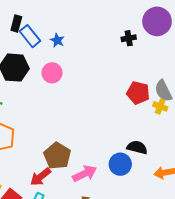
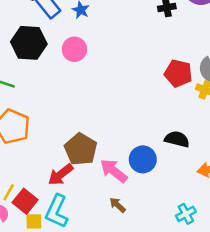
blue circle: (120, 164) -> (143, 159), moved
pink arrow: (85, 174) -> (114, 171), turned -115

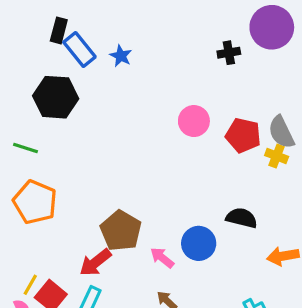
pink circle: (74, 49) -> (194, 121), moved
pink arrow: (114, 171) -> (162, 258), size x0.7

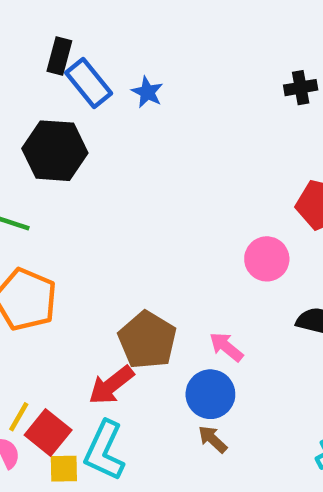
pink circle: (194, 121) -> (267, 259), moved
blue circle: (199, 243) -> (210, 394), moved
pink arrow: (162, 258) -> (226, 347), moved

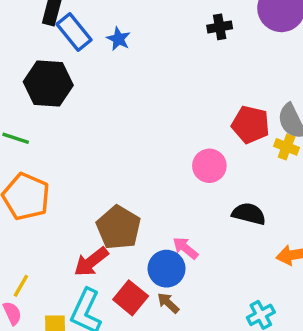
black cross: (301, 88) -> (220, 27), moved
pink arrow: (226, 347) -> (185, 248), moved
red square: (48, 433) -> (131, 298), moved

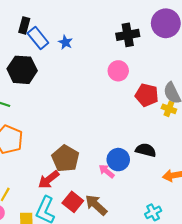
black cross: (220, 27) -> (128, 35), size x1.5
pink circle: (209, 166) -> (118, 71), moved
blue circle: (167, 269) -> (118, 160), moved
brown arrow: (168, 303) -> (96, 205), size x1.6

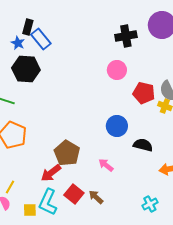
blue star: (65, 42) -> (18, 43), moved
blue circle: (118, 160) -> (117, 126), moved
brown arrow: (96, 205) -> (96, 197), size x0.7

